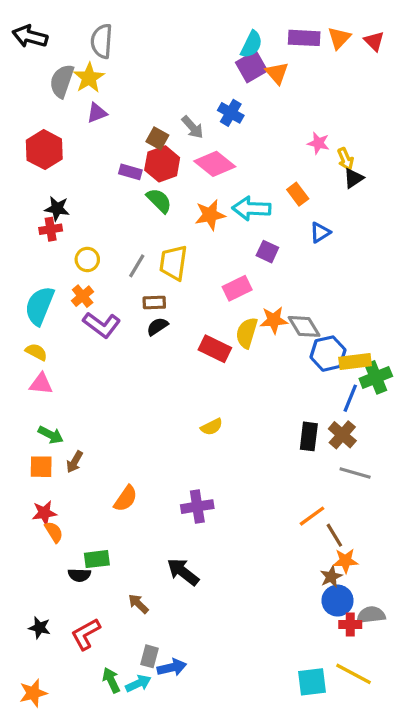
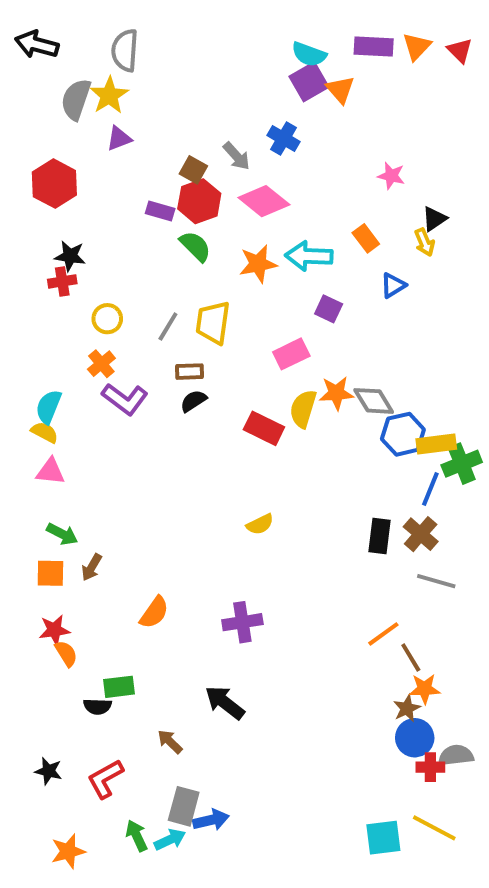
cyan semicircle: (251, 44) -> (309, 54), turned 84
yellow arrow: (345, 159) -> (425, 242), moved
cyan semicircle: (40, 306) -> (49, 407), moved, size x0.7
gray rectangle: (149, 656) -> (184, 806), size x1.4
orange star: (33, 693) -> (68, 851), moved

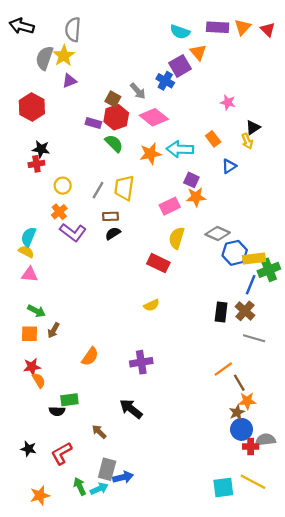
purple square: (309, 82) -> (180, 66), moved
orange star: (336, 393) -> (196, 197), moved
gray diamond: (374, 401) -> (218, 233), turned -35
red rectangle: (264, 428) -> (158, 263), moved

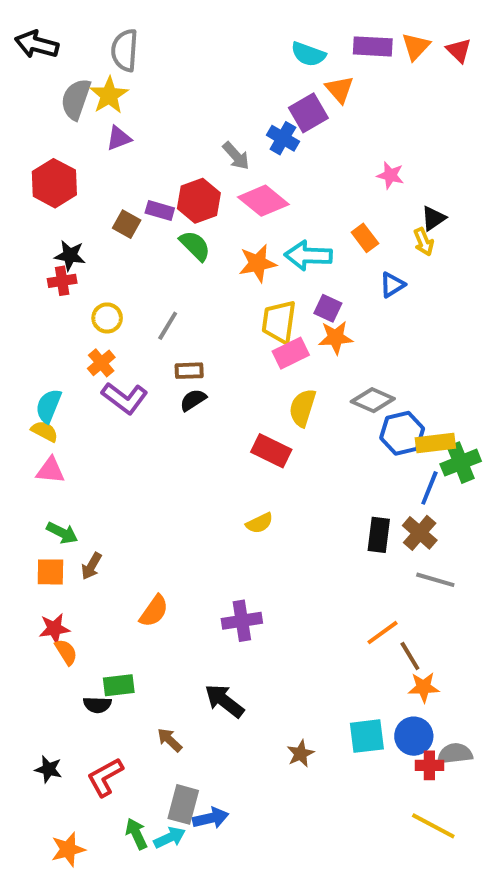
brown square: (113, 99) -> (127, 224), moved
yellow trapezoid: (124, 188) -> (279, 322), moved
brown star: (237, 412) -> (301, 754), moved
cyan square: (223, 487) -> (367, 736), moved

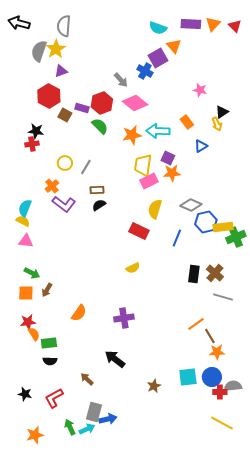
red hexagon: (54, 183) -> (49, 96), moved
yellow circle: (107, 318) -> (65, 163), moved
blue line: (429, 488) -> (177, 238), moved
green rectangle: (119, 685) -> (49, 343), moved

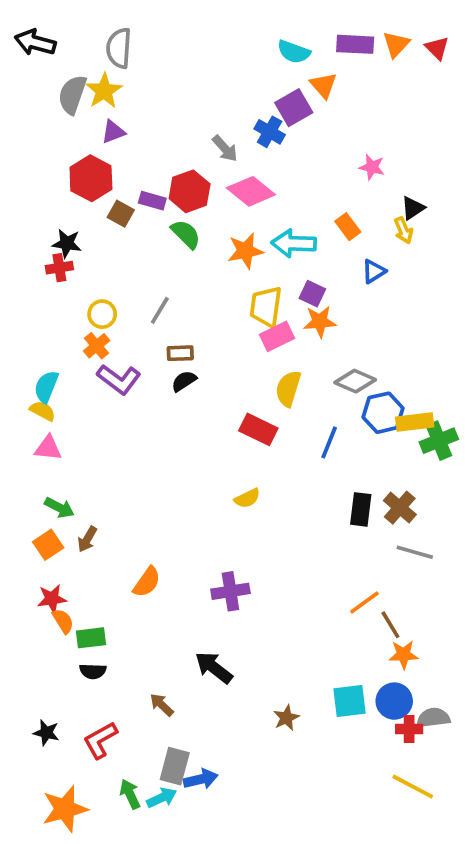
yellow circle: (65, 163) -> (102, 314), moved
orange square: (26, 293) -> (48, 545), turned -35
orange star: (35, 435) -> (65, 809), size x1.4

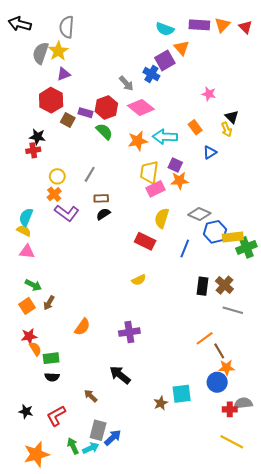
black triangle: (413, 208) -> (232, 117), turned -40
cyan square: (350, 701) -> (182, 394), moved
blue circle: (394, 701) -> (217, 382), moved
blue arrow: (201, 779) -> (113, 438), turned -30

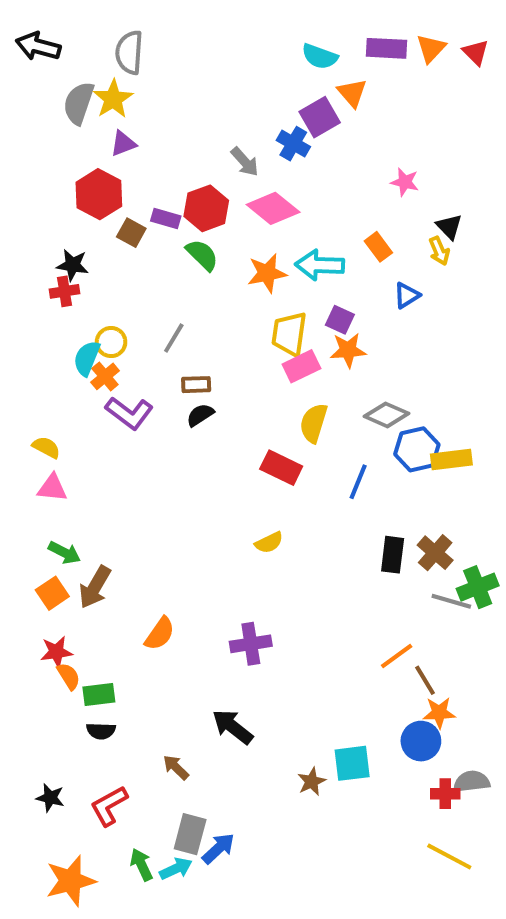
cyan semicircle: (26, 217) -> (87, 358), moved
green cross: (246, 247) -> (478, 587), moved
brown arrow: (49, 303) -> (95, 587), size x1.5

